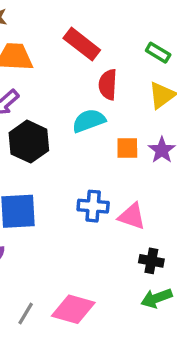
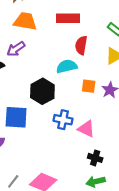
red rectangle: (82, 44) -> (68, 18), turned -45
black hexagon: (29, 142) -> (42, 91), moved

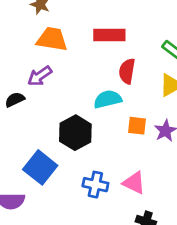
blue square: (16, 117) -> (40, 167), turned 35
blue cross: (63, 120) -> (95, 185), moved

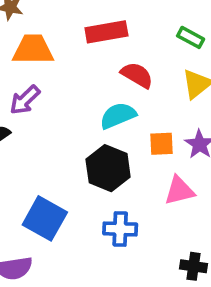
red semicircle: (127, 71) -> (137, 75), turned 120
black hexagon: (75, 133) -> (108, 168), moved
pink triangle: (134, 183) -> (179, 191), moved, turned -30

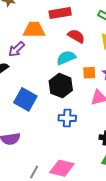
orange trapezoid: (33, 50) -> (34, 30), moved
blue square: (45, 218) -> (25, 99), moved

